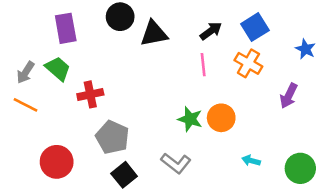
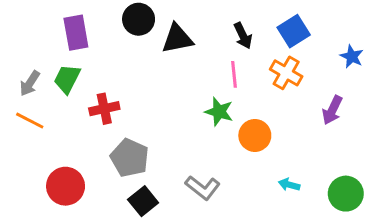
black arrow: (211, 31) -> (243, 36), turned 100
green trapezoid: (58, 69) -> (67, 79), turned -104
green star: (190, 119) -> (219, 112), moved

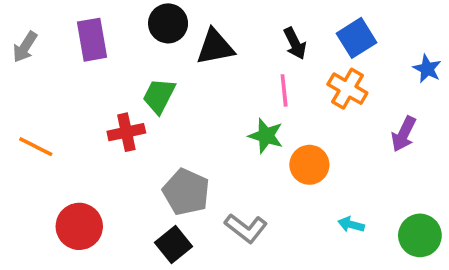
green trapezoid: (67, 79) -> (159, 96), moved
gray arrow: (30, 83) -> (25, 47), moved
gray pentagon: (130, 158) -> (186, 192), moved

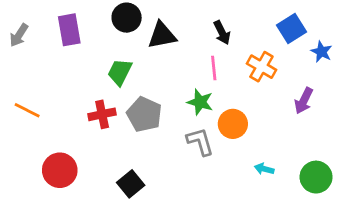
blue square: (357, 38) -> (291, 28), moved
red cross: (126, 132) -> (102, 114), moved
gray pentagon: (186, 192) -> (144, 114), moved
gray L-shape: (246, 228) -> (200, 142), moved, turned -144

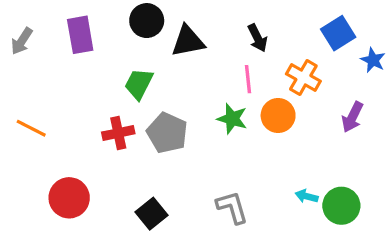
orange circle: (233, 124) -> (278, 115), moved
gray L-shape: (200, 142) -> (232, 207), moved
green circle: (316, 177) -> (341, 206), moved

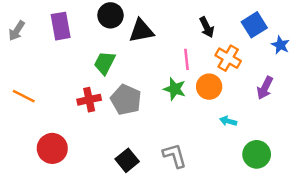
black arrow: (257, 38) -> (207, 27), moved
cyan arrow: (307, 196) -> (228, 121), moved
black square: (151, 214) -> (127, 160), moved

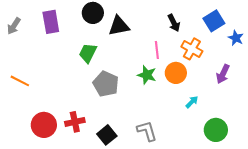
red cross: (89, 100) -> (75, 122), moved
cyan arrow: (228, 121) -> (192, 102), turned 120

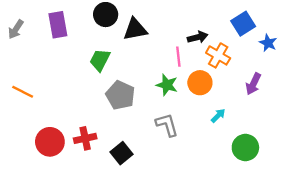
black arrow: (174, 23) -> (198, 37), moved, turned -78
gray L-shape: (147, 131) -> (167, 125), moved

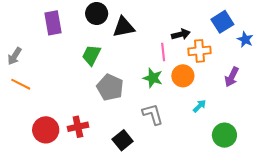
gray arrow: (16, 29) -> (15, 56), moved
orange cross: (218, 55) -> (200, 51), turned -35
black square: (122, 153) -> (123, 140), moved

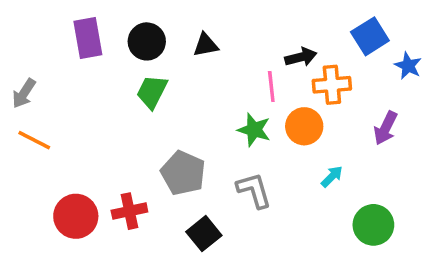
black circle: (97, 14) -> (147, 41), moved
black triangle: (124, 27) -> (206, 45), size x0.7
gray pentagon: (110, 87) -> (183, 173), moved

